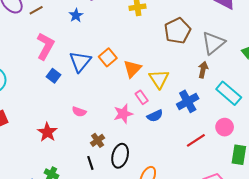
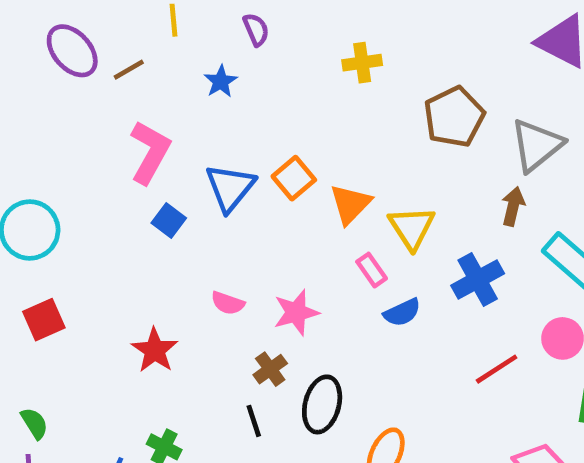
pink star: (123, 114) -> (296, 313), moved

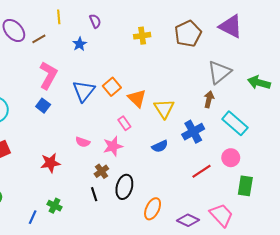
brown pentagon: (454, 117) -> (188, 34), moved
orange triangle: (350, 204) -> (137, 98), turned -30
blue square: (169, 221) -> (43, 106), moved
pink rectangle: (372, 270) -> (124, 123), moved
red star: (155, 350) -> (50, 163), turned 30

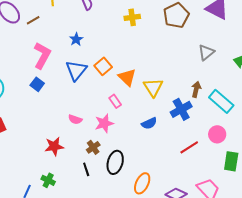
blue star: (80, 44) -> (76, 39), moved
gray triangle: (219, 72) -> (206, 52), size x0.7
brown arrow: (209, 99) -> (196, 89), moved
red star: (50, 163) -> (54, 146), moved

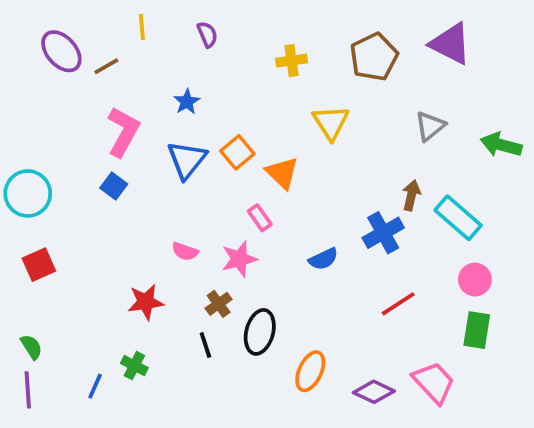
yellow triangle: (153, 87) -> (331, 122), moved
pink circle: (217, 134) -> (475, 280), moved

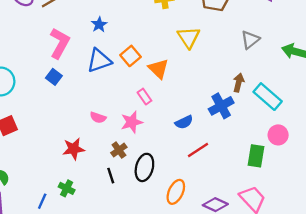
blue triangle: (187, 160) -> (99, 61), turned 32
red line: (398, 304) -> (198, 150), moved
green rectangle: (477, 330) -> (256, 156), moved

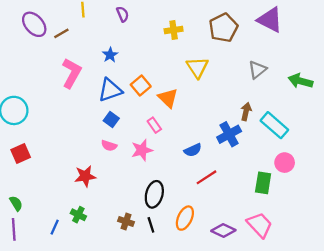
blue square: (54, 77) -> (111, 120), moved
brown cross: (119, 150) -> (126, 221), moved, turned -35
black line: (111, 176) -> (151, 225), moved

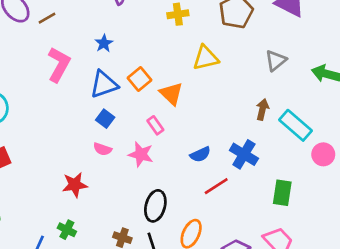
yellow triangle: (197, 67) -> (206, 58), turned 50
blue cross: (229, 134) -> (244, 154), moved, turned -30
pink star: (142, 150) -> (141, 154), turned 30
pink circle: (285, 163) -> (323, 154), moved

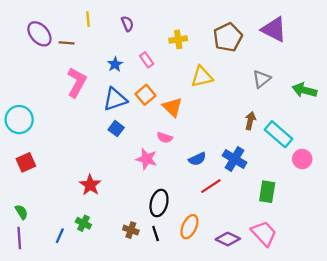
brown line: (47, 18) -> (67, 43), turned 35
pink rectangle: (155, 125) -> (147, 60), moved
pink semicircle: (102, 149) -> (165, 138), moved
red star: (75, 185) -> (90, 185), turned -30

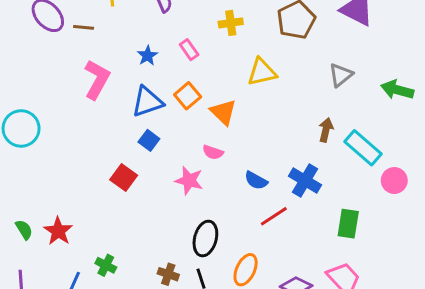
blue semicircle: (197, 159) -> (256, 181), turned 54
red square: (26, 162) -> (124, 178), moved, turned -30
red star: (90, 185) -> (58, 231), moved
green semicircle: (21, 212) -> (24, 230), moved

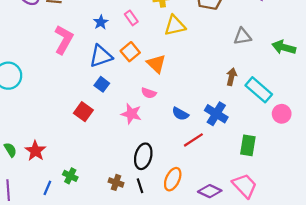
yellow triangle: (262, 72) -> (175, 26), moved
gray triangle: (341, 75) -> (242, 36), turned 30

